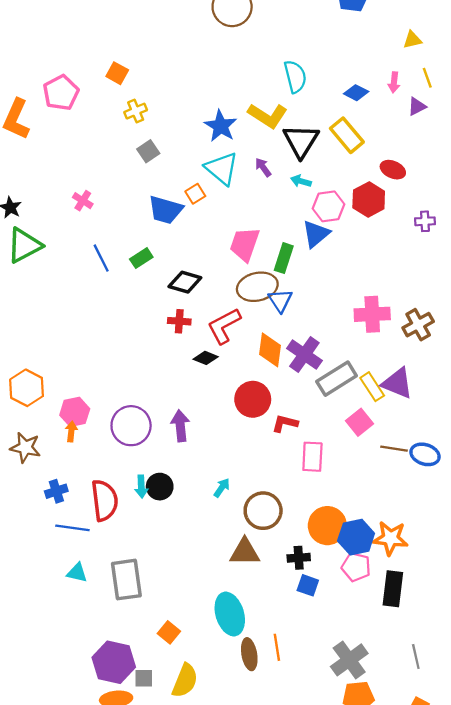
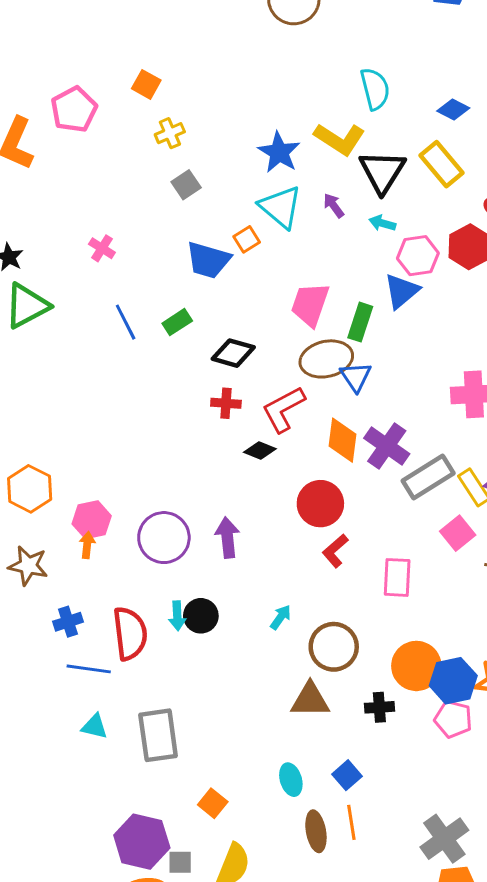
red L-shape: (285, 423) -> (335, 551), moved, turned -55
blue square: (308, 585) -> (347, 775), moved, turned 30
cyan ellipse: (230, 614) -> (291, 780), size x0.6

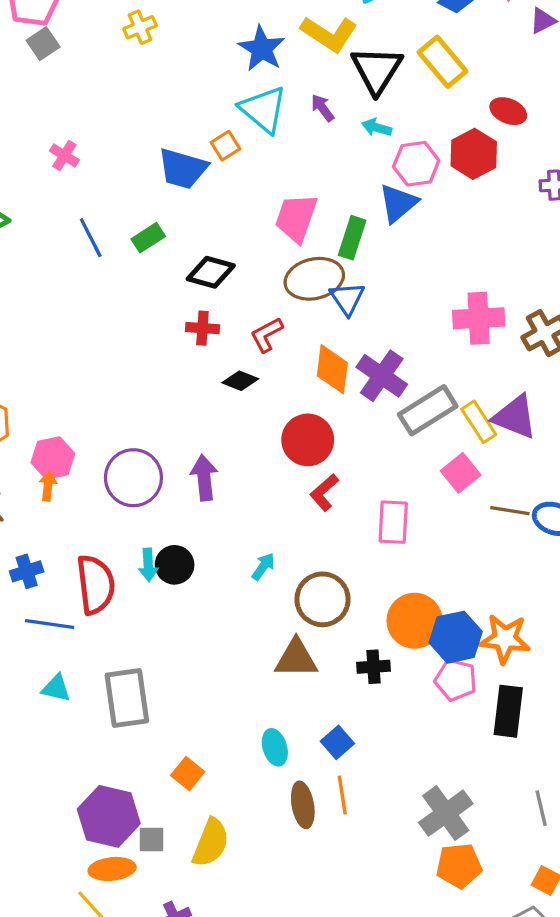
gray square: (186, 185) -> (43, 44), moved
red L-shape: (283, 409) -> (267, 335), size x0.7

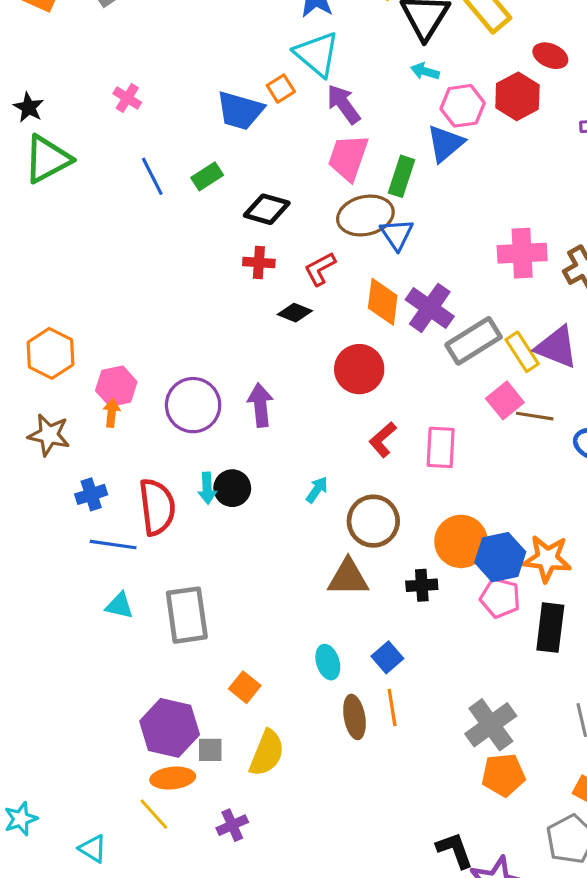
purple arrow: (322, 108) -> (344, 104), moved, size x1.5
red L-shape: (324, 492) -> (383, 440), moved
brown line: (510, 511) -> (535, 416), moved

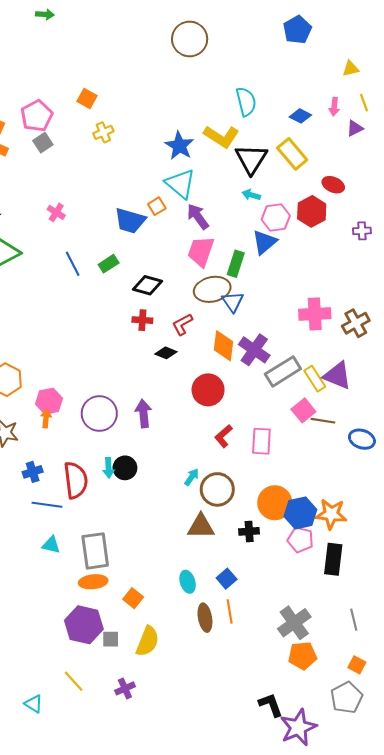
cyan arrow: (317, 490) -> (192, 477), moved
orange ellipse: (173, 778) -> (93, 582), moved

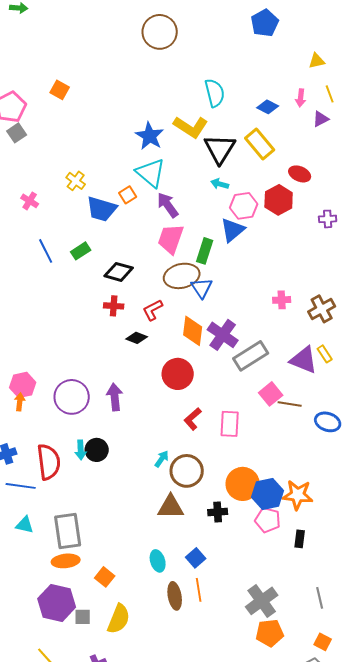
yellow cross: (103, 132) -> (76, 181), moved, turned -30
pink cross: (315, 314) -> (282, 300), size x0.6
yellow rectangle: (315, 379) -> (325, 354), moved, size x0.7
black rectangle: (333, 559) -> (300, 539), size x0.6

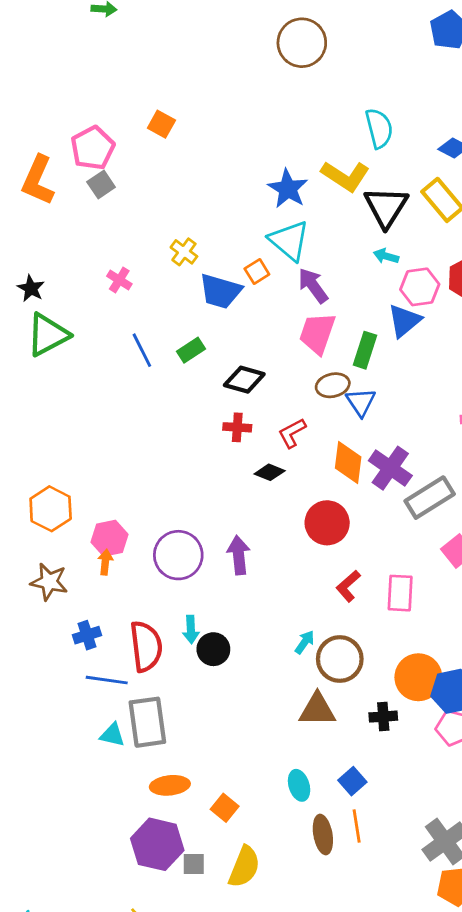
brown ellipse: (182, 276) -> (333, 385), size x0.7
black circle: (97, 450) -> (213, 649), moved
gray rectangle: (68, 531) -> (147, 722), moved

